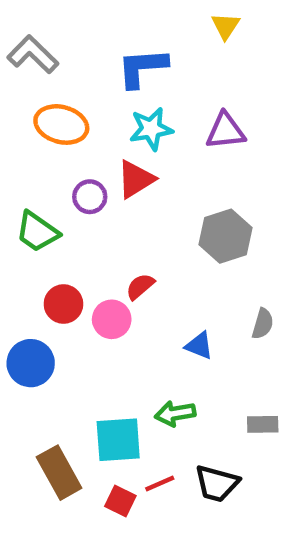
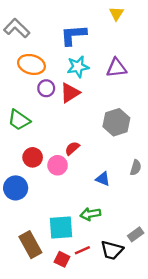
purple circle: (90, 197) -> (46, 88), moved
gray rectangle: (263, 424) -> (136, 234), moved, turned -35

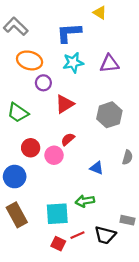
yellow triangle: (116, 13) -> (100, 13), moved, turned -32
red triangle: (70, 93) -> (65, 104), moved
gray rectangle: (136, 234) -> (127, 220), turned 48
brown rectangle: (30, 245) -> (17, 215), moved

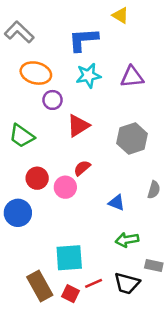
green arrow: (85, 201) -> (127, 240), moved
brown rectangle: (17, 215) -> (40, 286), moved

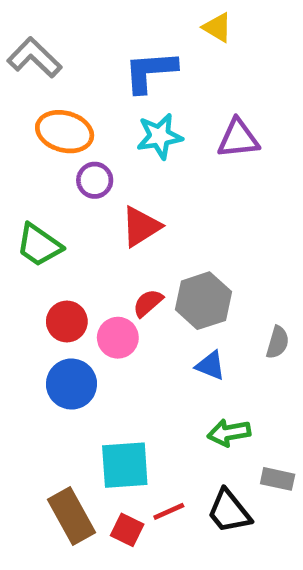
gray hexagon: (132, 138) -> (203, 301), moved
blue circle: (18, 213) -> (71, 384), moved
black trapezoid: (127, 283) -> (229, 511), turned 36

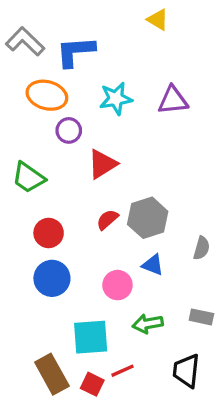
blue L-shape: (150, 71) -> (75, 52), moved
pink circle: (118, 338) -> (117, 285), moved
green arrow: (229, 433) -> (148, 324), moved
gray rectangle: (278, 479) -> (201, 317), moved
black trapezoid: (229, 511) -> (186, 371), moved, turned 45

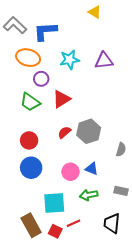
green trapezoid: (28, 178) -> (30, 102), moved
blue triangle: (153, 265) -> (92, 169), moved

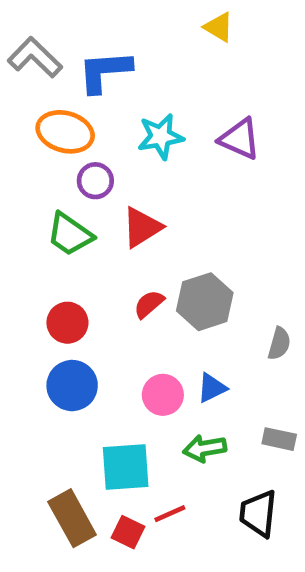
purple triangle: (104, 61) -> (240, 139), turned 30
blue triangle: (92, 169) -> (212, 388), turned -48

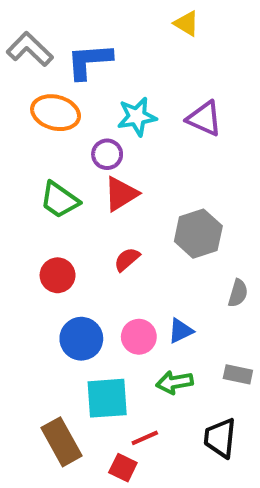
purple circle: (95, 181) -> (107, 154), moved
gray hexagon: (205, 302) -> (198, 234), moved
blue circle: (72, 386) -> (81, 339), moved
red square: (128, 532) -> (123, 468), moved

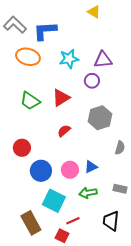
purple triangle: (204, 119) -> (103, 60), turned -30
purple circle: (107, 154) -> (92, 81), moved
red circle: (58, 275) -> (22, 148), moved
cyan square: (107, 398) -> (54, 201), turned 30

